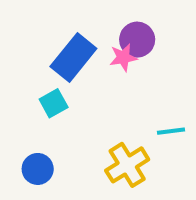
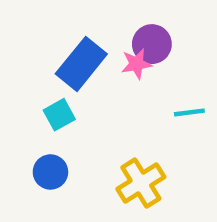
cyan line: (171, 131) -> (189, 112), moved
blue circle: (38, 169) -> (50, 172), moved

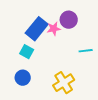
pink star: (136, 64) -> (54, 29), moved
cyan square: (59, 115) -> (27, 52), turned -32

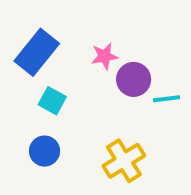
purple circle: (69, 20) -> (134, 79), moved
blue rectangle: (37, 29) -> (37, 52), moved

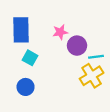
blue rectangle: (37, 52) -> (21, 30), turned -40
yellow cross: (124, 161) -> (92, 76), moved

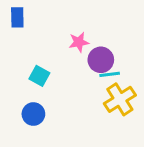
blue rectangle: (21, 30) -> (17, 17), moved, size x0.6
cyan line: (96, 57) -> (110, 74), moved

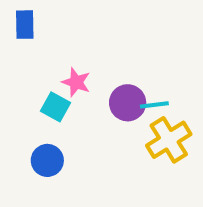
pink star: (79, 42) -> (76, 82), moved, turned 30
purple circle: (101, 60) -> (128, 103), moved

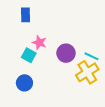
blue rectangle: (25, 25) -> (26, 15), moved
cyan line: (154, 105) -> (92, 56), moved, turned 32

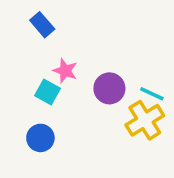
blue rectangle: (26, 15) -> (42, 25), turned -40

